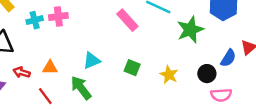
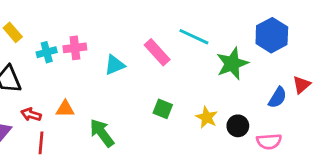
cyan triangle: (92, 60) -> (115, 65), moved
black circle: (207, 74) -> (238, 126), moved
red line: (45, 96) -> (41, 143), moved, turned 42

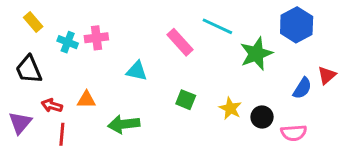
cyan cross: (47, 52) -> (68, 42), turned 36
cyan triangle: (115, 65) -> (137, 71), moved, turned 35
green arrow: (102, 133) -> (124, 124), turned -60

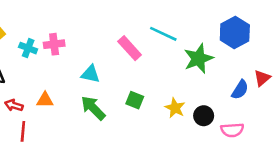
green arrow: (124, 124) -> (93, 108), moved, turned 52

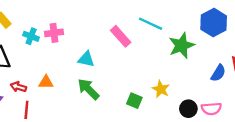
green square: (135, 100) -> (134, 101), moved
black circle: (204, 116) -> (188, 109), moved

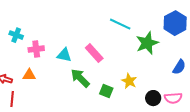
pink cross: (54, 33) -> (36, 49), moved
pink rectangle: (121, 36) -> (94, 53), moved
green arrow: (88, 89) -> (80, 78), moved

